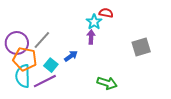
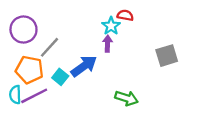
purple circle: (17, 43) -> (23, 30), moved
blue arrow: (71, 56) -> (84, 66), size x1.6
cyan semicircle: (23, 76) -> (15, 95), moved, size x0.7
purple line: (45, 81) -> (34, 96), moved

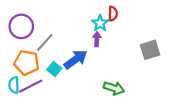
red semicircle: (125, 15) -> (113, 14), turned 80

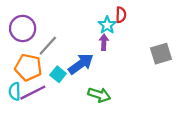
green arrow: (114, 88) -> (99, 95), moved

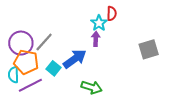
purple circle: (23, 28) -> (21, 43), moved
cyan semicircle: (15, 91) -> (13, 75), moved

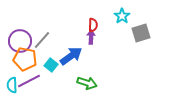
red semicircle: (112, 13) -> (93, 25), moved
cyan star: (99, 23) -> (122, 16), moved
gray square: (149, 49) -> (141, 33), moved
cyan semicircle: (13, 75) -> (12, 85), moved

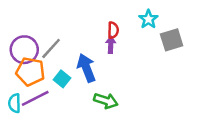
blue arrow: (71, 56) -> (86, 68), turned -75

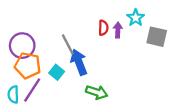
gray square: (172, 40) -> (157, 37), turned 30
purple arrow: (111, 45) -> (118, 30), moved
gray line: (51, 48) -> (68, 44), moved, turned -70
purple line: (35, 98) -> (32, 90), turned -30

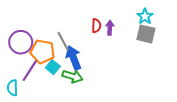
cyan star: (136, 18) -> (145, 16), moved
orange pentagon: (28, 66) -> (42, 52), moved
purple line: (32, 90) -> (30, 70), moved
green arrow: (97, 92) -> (72, 76), moved

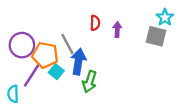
cyan star: (145, 16) -> (165, 17), moved
red semicircle: (96, 26) -> (95, 23), moved
blue arrow: (73, 58) -> (78, 62), turned 30
green arrow: (72, 76) -> (90, 82), moved, turned 90

